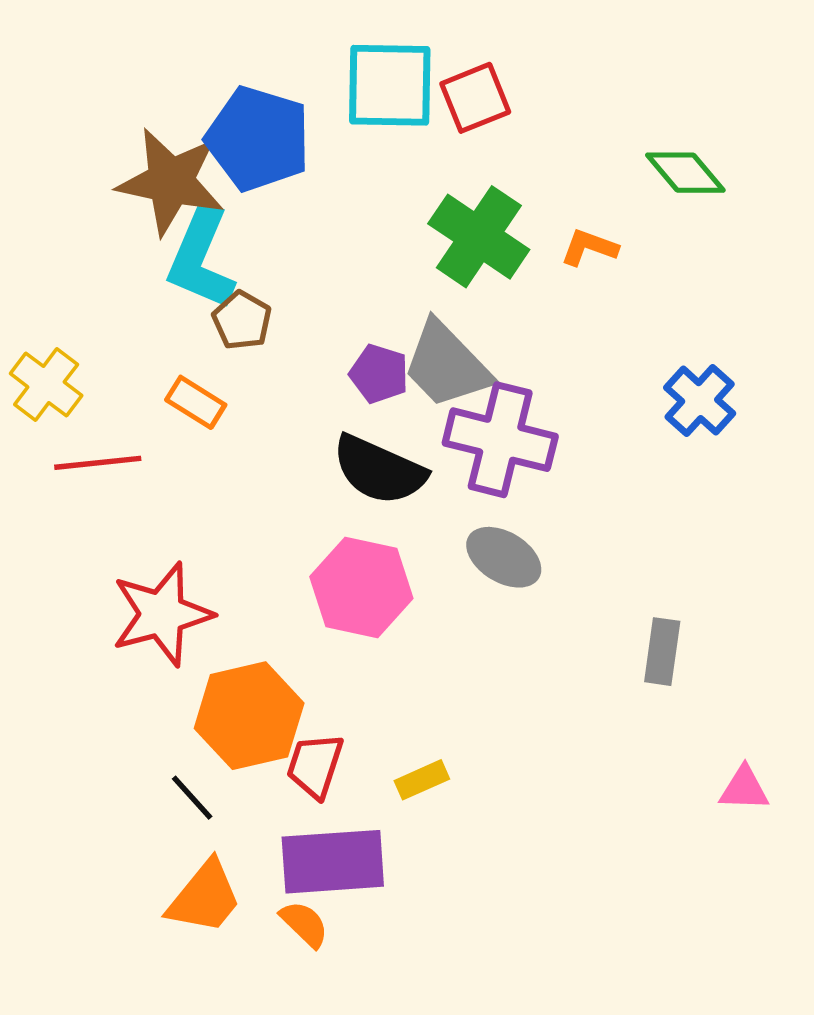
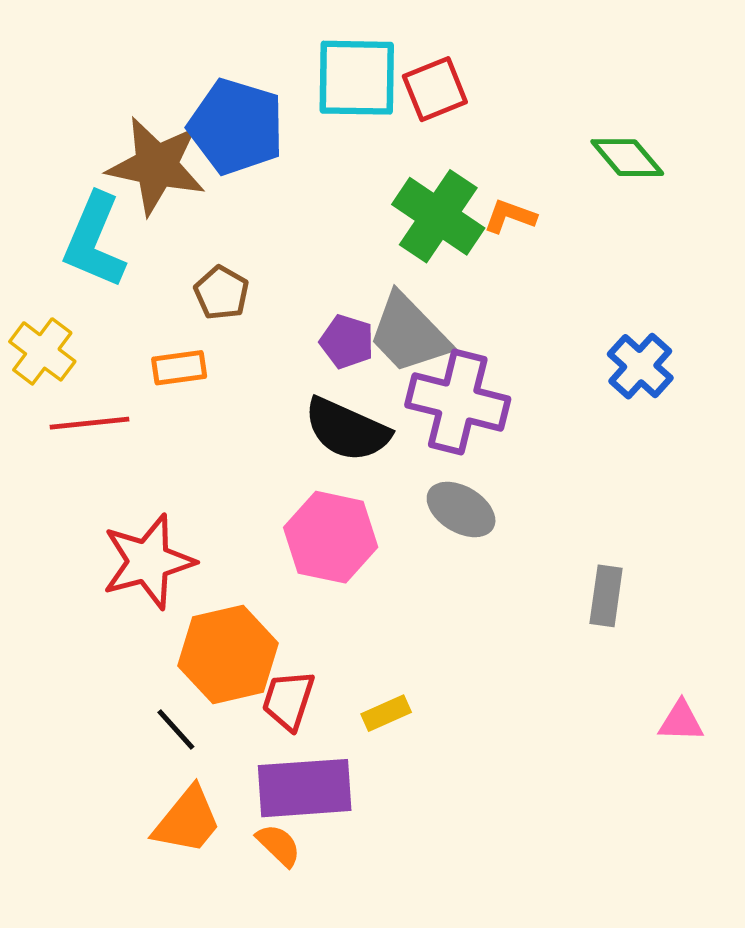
orange L-shape: (589, 247) -> (510, 216), moved
cyan L-shape: (201, 258) -> (94, 241), moved
orange rectangle: (196, 402) -> (179, 368), turned -40

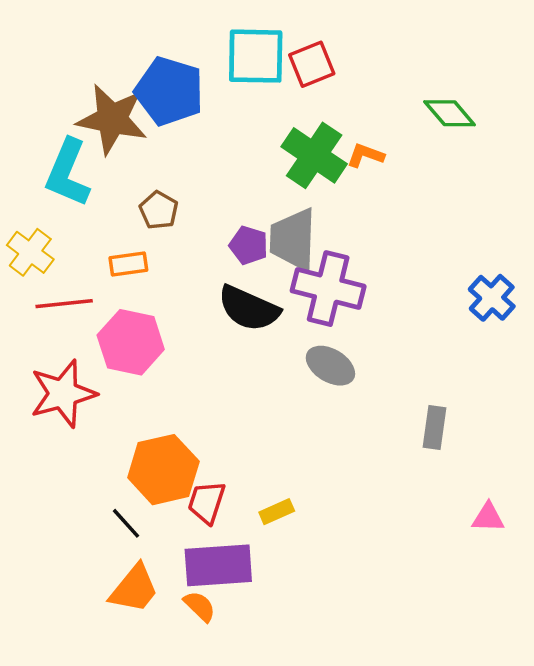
gray trapezoid: (409, 334) -> (293, 239), turned 46
blue cross: (640, 366) -> (492, 298), moved
pink hexagon: (331, 537) -> (131, 342), moved
red star: (148, 562) -> (63, 394), moved

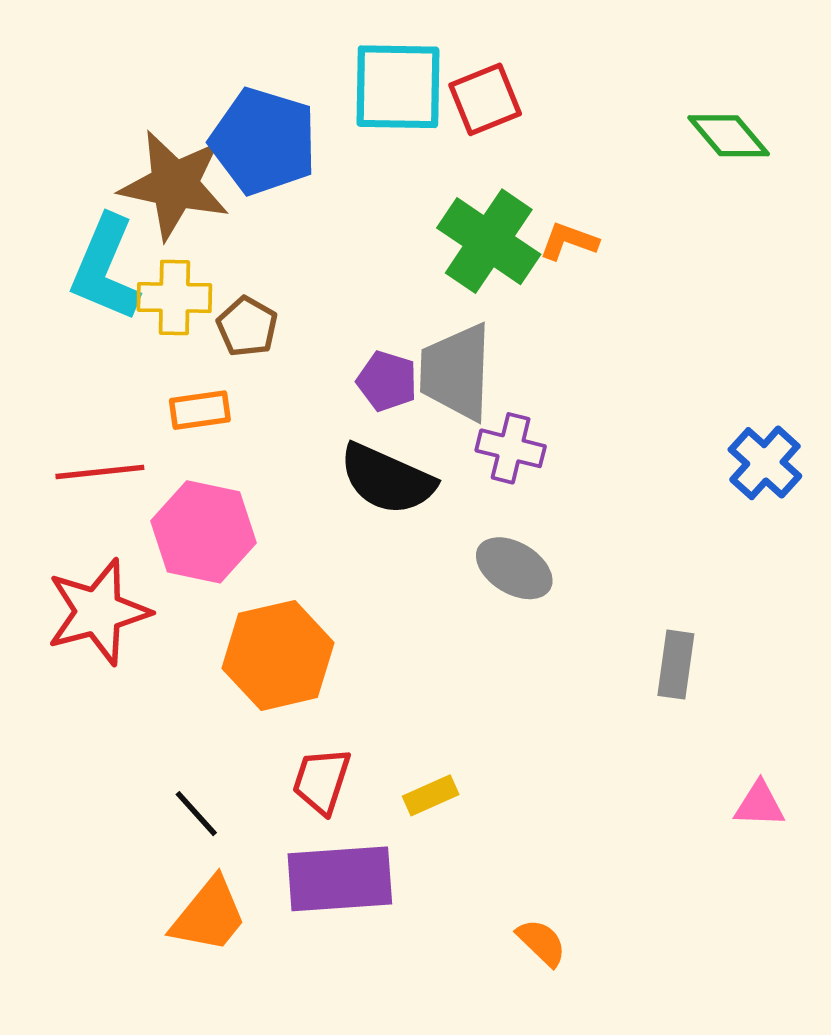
green diamond: (450, 113) -> (729, 136), moved
yellow cross: (30, 252) -> (174, 297), moved, turned -36
purple cross: (328, 289) -> (511, 448), size x0.6
orange hexagon: (163, 470) -> (278, 655), moved
orange semicircle: (200, 606) -> (541, 943), moved

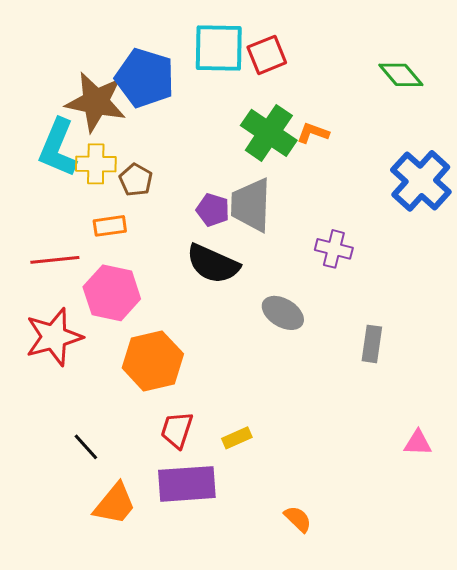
purple cross: (511, 448) -> (334, 249), moved
blue cross: (765, 463) -> (421, 181), moved, size x1.5
gray rectangle: (676, 665) -> (372, 344), moved
black line: (196, 814) -> (86, 447), moved

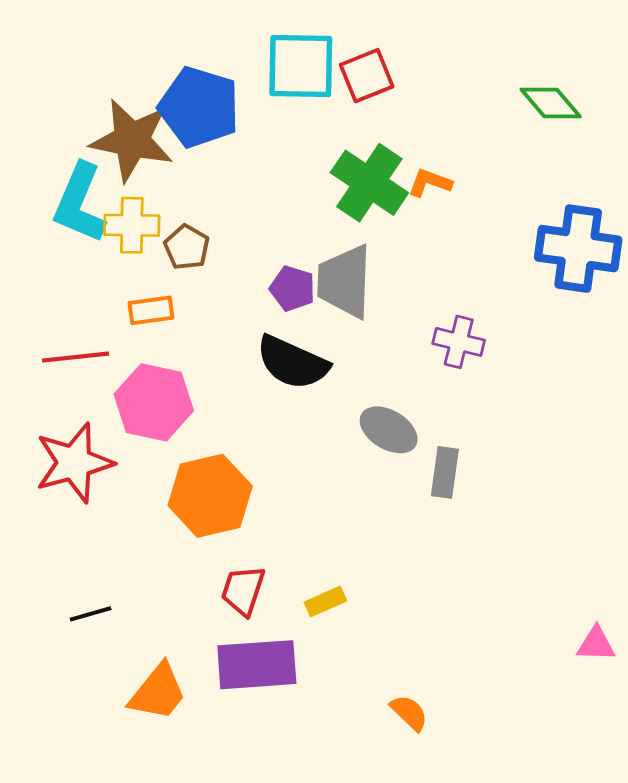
blue cross: (421, 181) -> (578, 249), turned -34
gray rectangle: (372, 344) -> (445, 472), moved
pink triangle: (418, 443) -> (596, 644), moved
black line: (86, 447) -> (91, 614), moved, turned -64

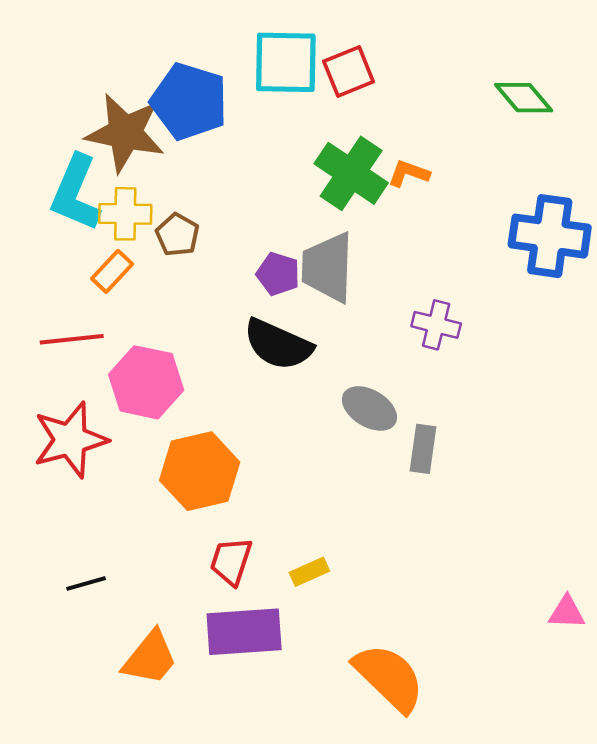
orange rectangle: (151, 310) -> (112, 271), moved, turned -39
orange semicircle: (409, 713) -> (389, 678), size x2.0

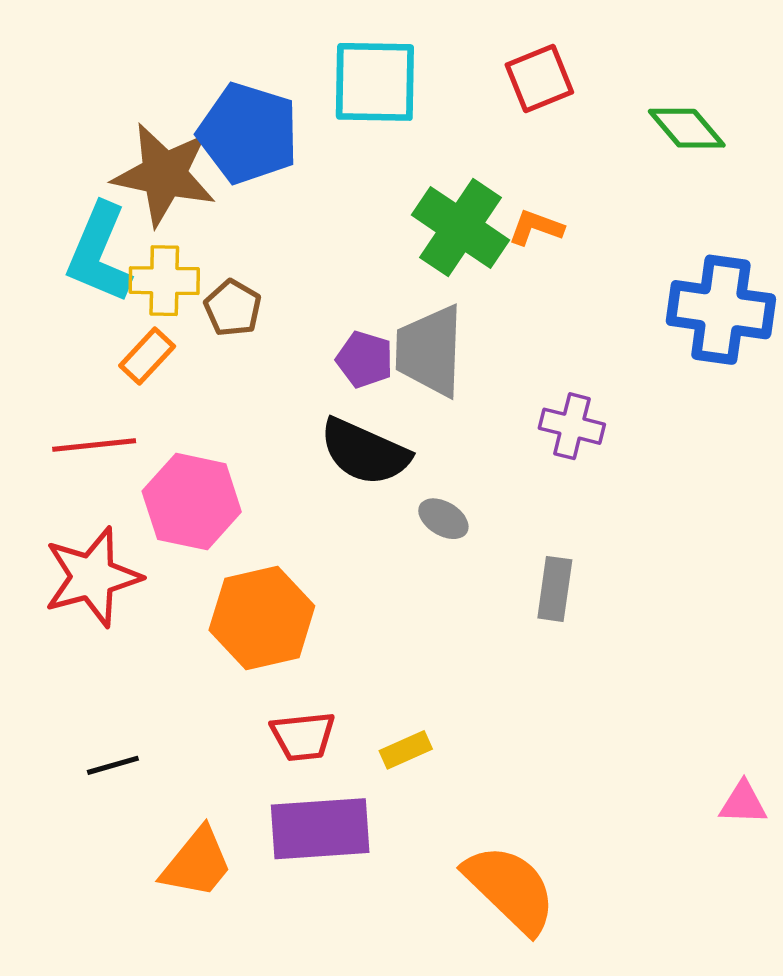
red square: (349, 71) -> (539, 79), moved
gray ellipse: (369, 408) -> (443, 519), moved, size x0.7
red trapezoid: (231, 561) -> (303, 736), turned -114

